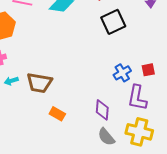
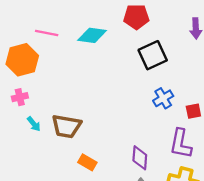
blue cross: (122, 73) -> (163, 98), moved
cyan arrow: (11, 81) -> (34, 124), turned -112

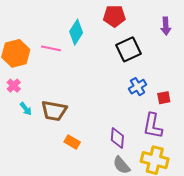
pink line: (47, 33) -> (51, 48), moved
cyan diamond: (92, 35) -> (76, 32), turned -65
pink cross: (20, 97) -> (14, 86), turned -32

